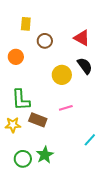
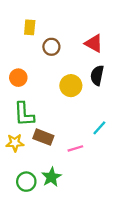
orange circle: (16, 57) -> (18, 78), moved
black semicircle: (85, 66) -> (97, 75), turned -132
pink line: (66, 108) -> (75, 148), moved
cyan line: (90, 140) -> (99, 128), moved

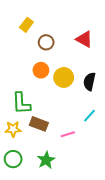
yellow rectangle: (30, 27) -> (26, 25), turned 32
black semicircle: (97, 75) -> (89, 82), moved
orange circle: (18, 78) -> (41, 70), moved
green circle: (26, 182) -> (13, 159), moved

